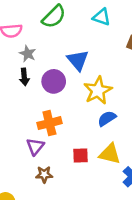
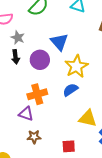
blue semicircle: (107, 118) -> (70, 90), moved
purple triangle: (35, 146) -> (26, 114), turned -49
red square: (81, 156) -> (69, 146), moved

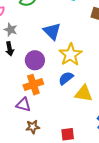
purple circle: (40, 60) -> (35, 60), moved
yellow triangle: (88, 118) -> (84, 93), moved

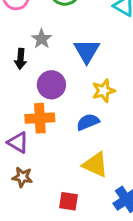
gray star: (11, 30) -> (42, 39), moved
yellow star: (71, 55) -> (104, 91), size x0.7
yellow triangle: (84, 93) -> (95, 165), moved

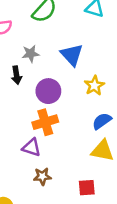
gray star: (42, 39) -> (31, 54), turned -30
blue semicircle: (88, 122) -> (102, 121), moved

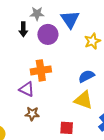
yellow star: (94, 86) -> (92, 41), moved
purple circle: (48, 91) -> (48, 34), moved

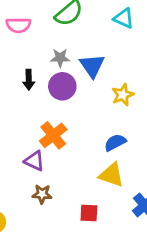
gray star: (37, 14) -> (60, 58), moved
orange cross: (41, 70) -> (53, 135), turned -30

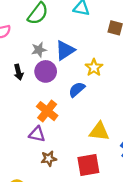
blue triangle: (92, 66) -> (65, 50), turned 45
blue semicircle: (115, 142) -> (77, 89), moved
red square: (89, 213) -> (88, 165), size x1.5

